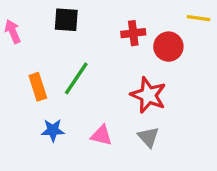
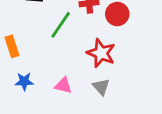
green line: (76, 78) -> (61, 25), moved

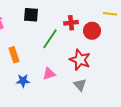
pink triangle: (63, 85) -> (49, 74), moved, turned -32

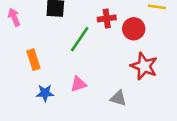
red star: (80, 60) -> (144, 66), moved
gray triangle: (80, 85) -> (118, 98), turned -32

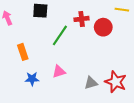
red star: (144, 66) -> (116, 82), moved
gray triangle: (118, 98) -> (91, 83), turned -32

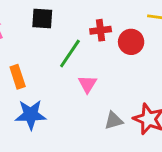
pink triangle: (59, 72) -> (87, 84), moved, turned -40
blue star: (32, 79) -> (31, 115), size x1.5

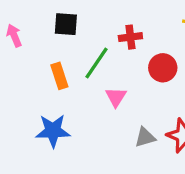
red circle: (131, 42) -> (163, 68), moved
orange rectangle: (18, 77) -> (59, 76), moved

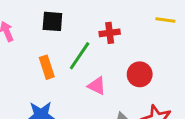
red circle: (163, 68) -> (140, 74), moved
pink triangle: (116, 97) -> (97, 86), turned -36

